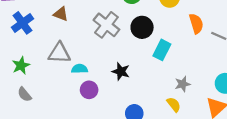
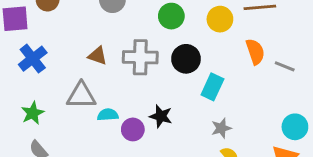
brown triangle: (61, 14) -> (98, 56), moved
gray cross: (106, 25) -> (140, 57), turned -35
gray star: (183, 84) -> (221, 128), moved
purple circle: (89, 90) -> (133, 129), moved

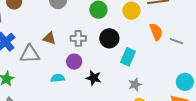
gray cross: (140, 57) -> (78, 38), size x0.7
gray triangle: (81, 95) -> (30, 54), moved
purple circle: (133, 129) -> (74, 62), moved

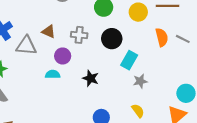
gray line: (176, 41) -> (183, 39), moved
purple circle: (74, 62) -> (63, 56), moved
gray star: (135, 85) -> (140, 81), moved

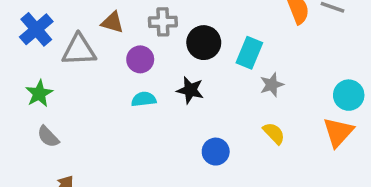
black circle: (112, 39) -> (204, 43), moved
cyan semicircle: (53, 74) -> (144, 99), moved

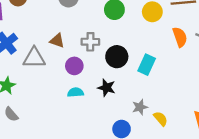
gray star: (272, 85) -> (140, 107), moved

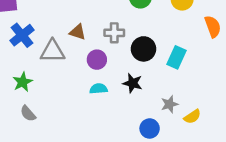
yellow semicircle: (161, 119) -> (192, 117), turned 98

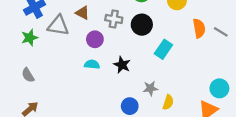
black circle: (144, 49) -> (142, 25), moved
green star: (23, 82) -> (30, 38), moved
yellow semicircle: (192, 117) -> (168, 102), turned -48

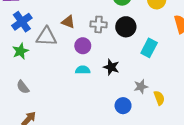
yellow semicircle: (168, 102) -> (159, 98), turned -32

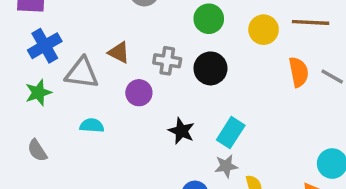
cyan rectangle: (149, 48) -> (231, 133), moved
cyan semicircle: (83, 70) -> (92, 126), moved

